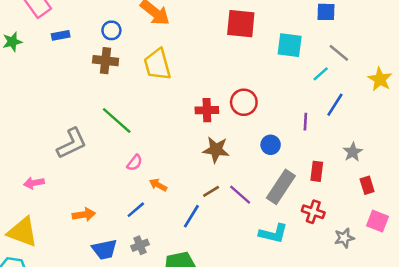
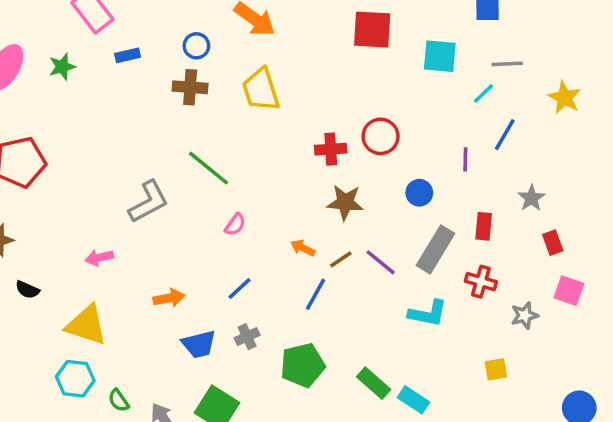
gray line: (339, 53) -> (507, 64), turned -40
orange arrow: (158, 185) -> (303, 248), moved

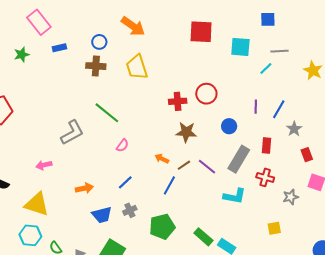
blue line: (505, 135) -> (279, 109), moved

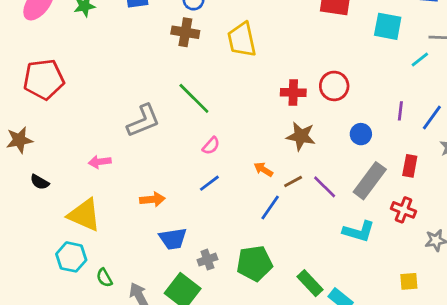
blue line: (125, 182) -> (209, 183), moved
gray cross: (130, 210) -> (207, 260), moved

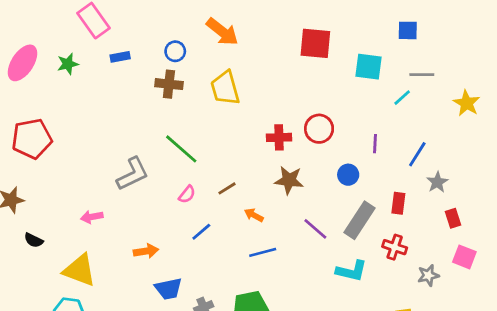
purple line: (400, 111) -> (375, 144), moved
pink semicircle: (211, 146) -> (187, 194), moved
brown line: (293, 182) -> (227, 188), moved
blue line: (270, 208) -> (263, 252), turned 44

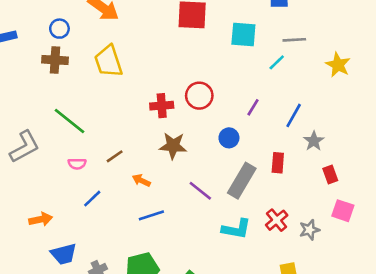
purple line: (375, 144) -> (253, 107), turned 30
pink semicircle: (187, 194) -> (77, 164), turned 54
red cross: (395, 247) -> (277, 220), moved, turned 35

